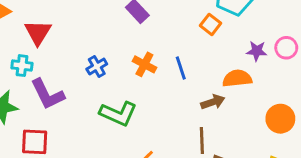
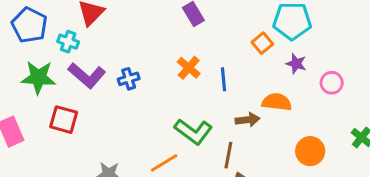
purple star: (257, 51) -> (296, 64), moved
blue cross: (97, 67) -> (129, 79), moved
purple L-shape: (47, 94) -> (87, 76), turned -36
green L-shape: (118, 114) -> (193, 132), moved

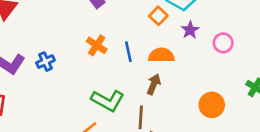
purple star: (296, 64) -> (190, 30), turned 30
orange semicircle: (277, 102) -> (161, 55), moved
brown arrow: (247, 120) -> (154, 84), turned -54

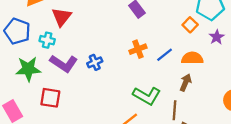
orange cross: (97, 45) -> (138, 49), turned 35
blue line: (128, 52) -> (165, 55), turned 63

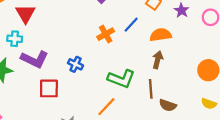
blue line: (165, 55) -> (131, 25), moved
blue cross: (95, 62) -> (76, 64), moved, turned -32
red square: (50, 98) -> (49, 88), moved

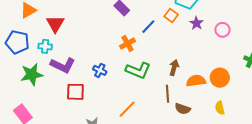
blue line: (131, 25) -> (148, 27), moved
orange semicircle: (161, 35) -> (196, 81), moved
green L-shape: (121, 79) -> (138, 70), moved
yellow semicircle: (209, 104) -> (220, 108), turned 56

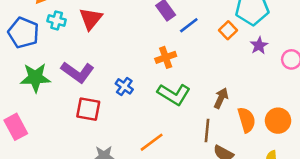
red triangle: (55, 24) -> (91, 19), moved
blue line: (148, 27) -> (189, 25), moved
cyan cross: (45, 46) -> (57, 20), moved
orange semicircle: (196, 81) -> (247, 120), turned 72

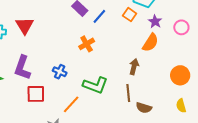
purple L-shape: (77, 72) -> (22, 68), turned 85
green L-shape: (174, 94) -> (95, 85), moved
orange semicircle: (247, 120) -> (150, 43), moved, turned 60
orange line: (152, 142) -> (71, 104), moved

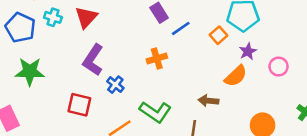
brown arrow: (134, 67) -> (208, 101), turned -112
purple L-shape: (22, 68) -> (93, 60), moved

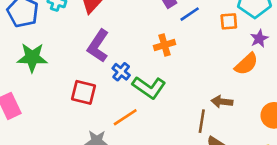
orange square: (219, 35) -> (229, 21), turned 36
brown arrow: (208, 101) -> (222, 102), moved
green L-shape: (155, 112) -> (149, 87), moved

